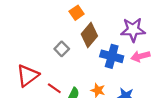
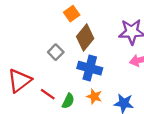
blue cross: (112, 56) -> (90, 68), moved

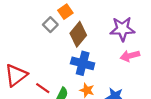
gray square: (56, 52) -> (50, 25), moved

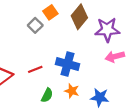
brown diamond: (78, 34) -> (79, 17), moved
red line: (43, 88) -> (35, 69), moved, turned -56

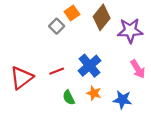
pink arrow: (115, 57) -> (138, 69), moved, turned -108
blue cross: (67, 64) -> (90, 66), turned 35
green semicircle: (47, 95) -> (69, 97), turned 128

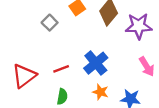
gray square: (57, 26) -> (50, 23), moved
green semicircle: (69, 97) -> (62, 97), moved, turned -144

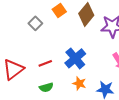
green semicircle: (62, 97) -> (46, 87), turned 64

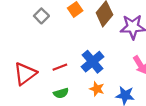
gray square: (35, 23) -> (41, 16), moved

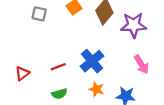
gray square: (41, 16) -> (39, 14), turned -32
red triangle: (25, 74) -> (22, 73), size x0.6

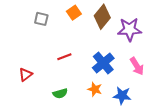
blue cross: (92, 61) -> (103, 63), moved
red line: (58, 67) -> (64, 57), moved

